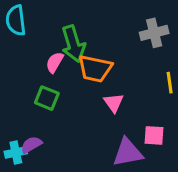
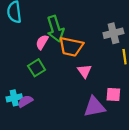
gray cross: (154, 33) -> (113, 33), moved
green square: (47, 98) -> (37, 68), turned 36
cyan cross: (16, 152) -> (14, 98), moved

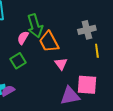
orange trapezoid: (71, 47) -> (49, 42), turned 50
pink square: (113, 95) -> (87, 85), size x1.5

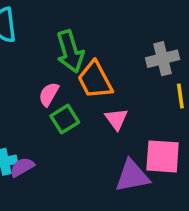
pink semicircle: (23, 38) -> (49, 94), moved
green square: (18, 61) -> (65, 119), moved

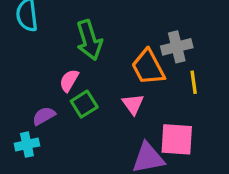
orange trapezoid: (95, 80) -> (148, 67), moved
purple semicircle: (22, 167) -> (44, 116), moved

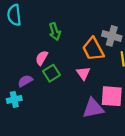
green arrow: (89, 40) -> (55, 32), size x0.7
gray cross: (177, 47) -> (112, 36), turned 30

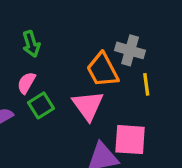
green arrow: (55, 32) -> (31, 44), moved
pink triangle: (83, 73) -> (88, 105), size x1.5

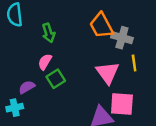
orange trapezoid: (103, 70) -> (101, 26), moved
pink triangle: (88, 105) -> (108, 73), moved

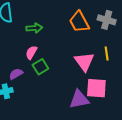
green arrow: (48, 33) -> (34, 28), turned -77
gray cross: (122, 38) -> (107, 20), moved

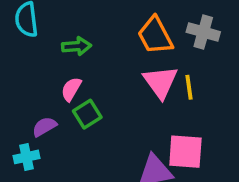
yellow line: (107, 54) -> (189, 87), moved
pink triangle: (84, 62) -> (160, 82), moved

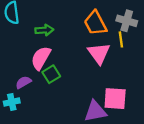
yellow line: (189, 87) -> (121, 39), moved
pink semicircle: (71, 89) -> (41, 58), size x1.5

